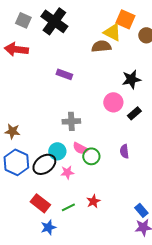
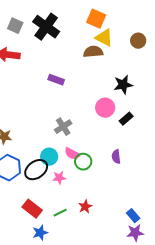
orange square: (125, 19) -> (96, 19), moved
gray cross: (71, 121) -> (63, 127), turned -30

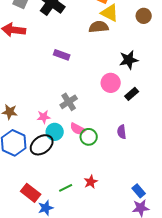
pink star: (59, 178) -> (44, 117), moved
red rectangle: (32, 209) -> (31, 193), moved

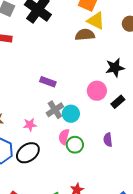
purple rectangle: (62, 55) -> (48, 82), moved
pink semicircle: (78, 129) -> (64, 137), turned 77
cyan circle: (55, 132) -> (71, 114), moved

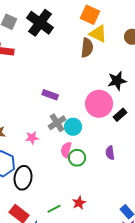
brown semicircle: (85, 35) -> (87, 48), turned 102
pink circle: (97, 91) -> (99, 104), size x1.4
black ellipse: (28, 153) -> (23, 178), moved, turned -45

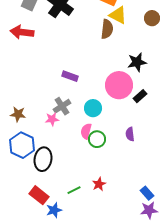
gray cross: (57, 123) -> (62, 106), moved

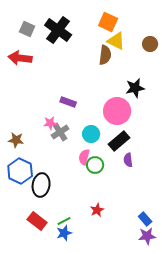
black rectangle: (140, 96) -> (119, 141), moved, size x1.5
pink star: (52, 119) -> (50, 123), moved
green line: (74, 190) -> (64, 221), moved
blue star: (54, 210) -> (64, 233), moved

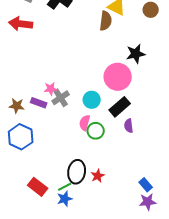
purple rectangle: (68, 102) -> (39, 103), moved
black ellipse: (41, 185) -> (77, 172), moved

